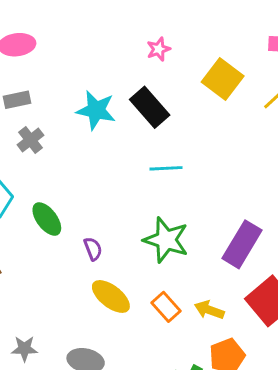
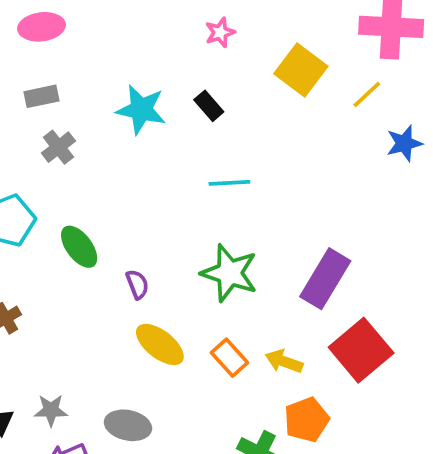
black rectangle: (150, 107) -> (209, 106), size x0.6

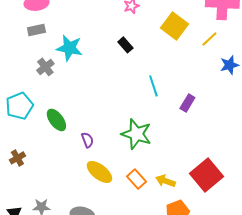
gray rectangle: (41, 96) -> (36, 30), moved
cyan star: (141, 110) -> (69, 48), moved
cyan line: (229, 183) -> (153, 86), moved, turned 75
purple rectangle: (325, 279) -> (187, 103), moved, size x0.6

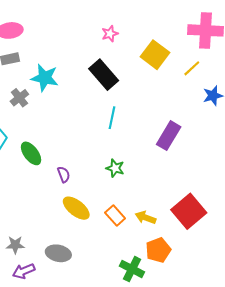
black rectangle: (125, 45) -> (104, 75), size x1.8
cyan line: (153, 86) -> (112, 118), moved, turned 30
purple rectangle: (187, 103) -> (169, 136), size x1.5
green star: (136, 134) -> (115, 168), size x0.6

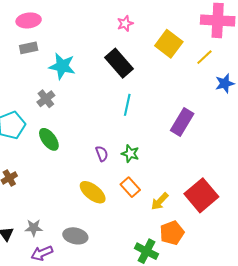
gray cross: (19, 98) -> (46, 99), moved
purple semicircle: (64, 174) -> (102, 154), moved
orange rectangle: (115, 215) -> (130, 187), moved
yellow arrow: (146, 218) -> (160, 201), turned -66

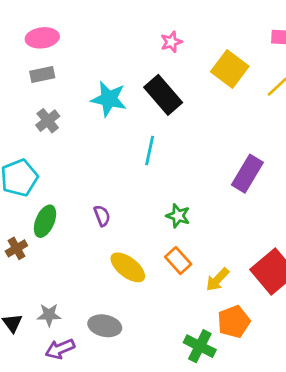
cyan star: (62, 66) -> (109, 99), moved
gray cross: (46, 99) -> (48, 121), moved
cyan line: (127, 105) -> (150, 151), moved
green ellipse: (49, 139) -> (45, 221), moved, turned 60
purple semicircle: (102, 154) -> (102, 216), moved

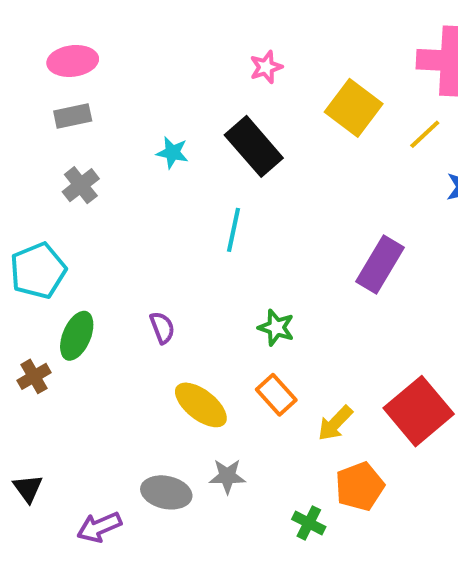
cyan star: (109, 99) -> (172, 153), size x0.6
gray star: (49, 315) -> (227, 476), moved
green cross: (200, 346) -> (309, 523), size x0.7

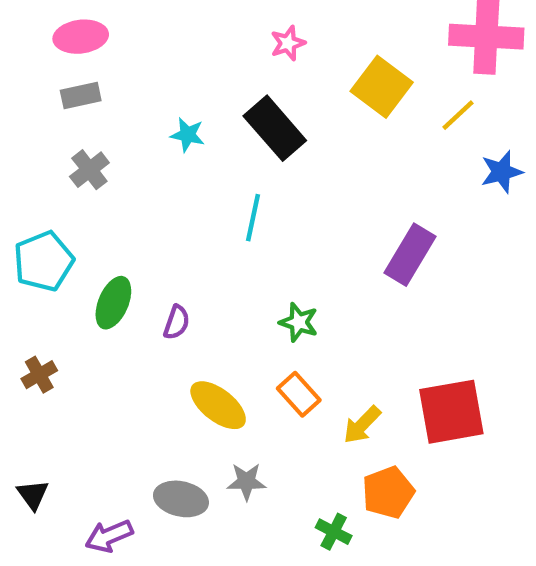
purple semicircle: (162, 328) -> (177, 322), turned 40
green ellipse: (77, 336) -> (113, 303), moved
red square: (419, 411) -> (451, 412), turned 30

